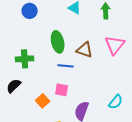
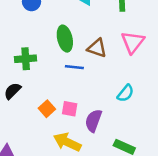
pink square: (62, 90) -> (70, 109), moved
cyan semicircle: (116, 102) -> (126, 93), moved

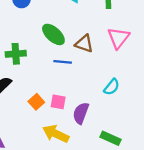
green ellipse: (65, 39) -> (53, 34), turned -35

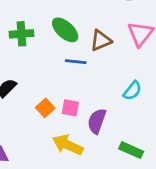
brown triangle: (84, 44) -> (101, 40), turned -42
green cross: (16, 54) -> (21, 34), moved

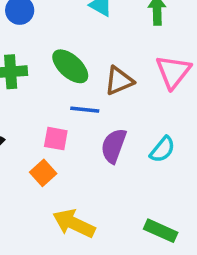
pink square: (70, 108) -> (56, 139), moved
purple semicircle: (97, 121) -> (114, 146), moved

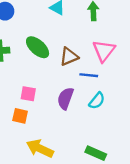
blue line: (85, 110) -> (89, 75), moved
orange square: (43, 173) -> (20, 116), turned -35

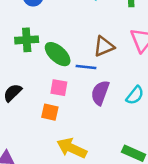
green ellipse: (38, 47) -> (58, 54), moved
blue line: (89, 75) -> (86, 67), moved

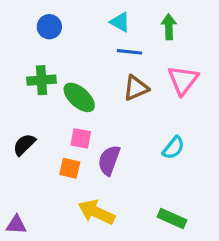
blue line: (86, 67) -> (129, 52), moved
purple semicircle: (100, 93) -> (109, 160), moved

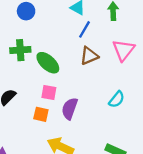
blue line: (129, 52) -> (85, 29), turned -66

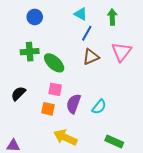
cyan semicircle: (117, 99) -> (99, 107), moved

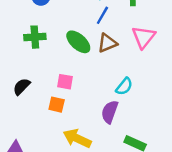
green ellipse: (54, 63) -> (78, 42), moved
purple semicircle: (73, 104) -> (110, 112), moved
cyan semicircle: (99, 107) -> (124, 86), moved

